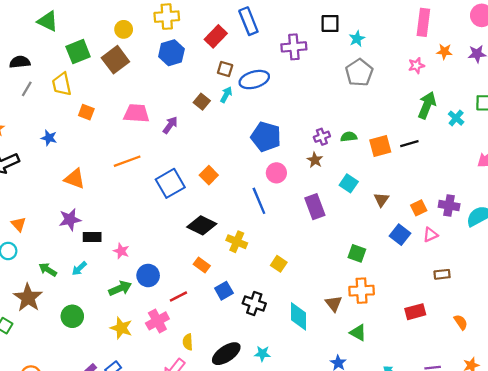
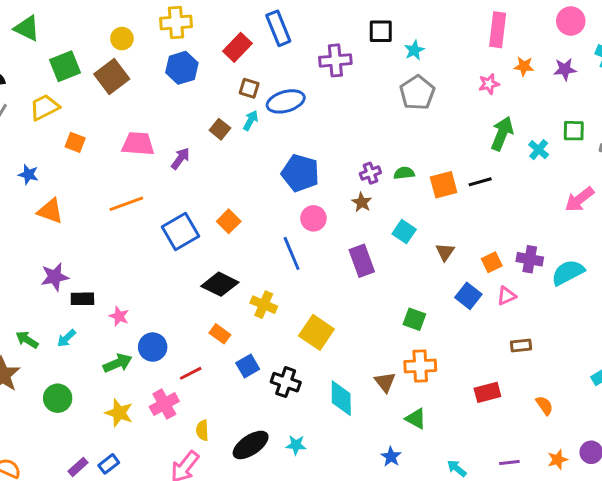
yellow trapezoid: (62, 84) -> (44, 107), turned 75
orange triangle: (75, 179) -> (50, 211), moved
yellow square: (279, 264) -> (316, 332), size x1.6

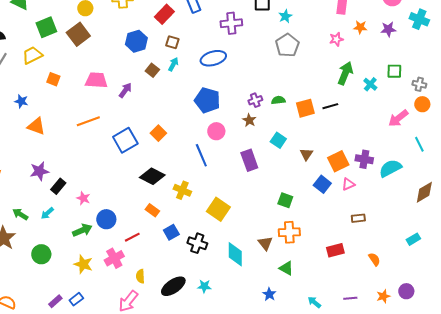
blue hexagon: (182, 68) -> (136, 41), moved
blue ellipse: (286, 101) -> (213, 58), moved
orange square: (492, 262) -> (338, 161), size x1.5
black rectangle: (82, 299) -> (58, 186), turned -49

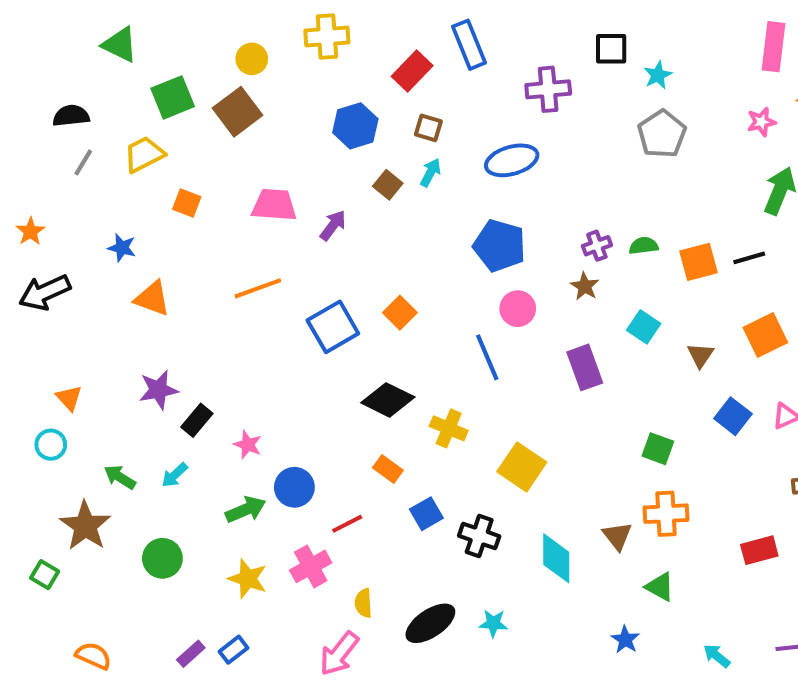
orange square: (338, 161) -> (765, 335), moved

